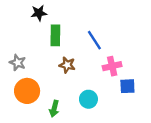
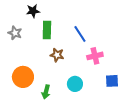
gray star: (18, 63) -> (15, 33), moved
blue square: (127, 86) -> (112, 81), moved

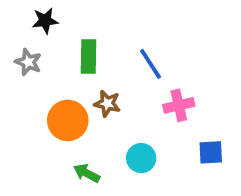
black star: (33, 11) -> (45, 21), moved
orange circle: (23, 77) -> (68, 120), moved
green arrow: (46, 92) -> (87, 173), turned 104

